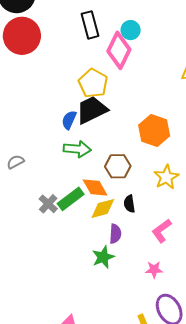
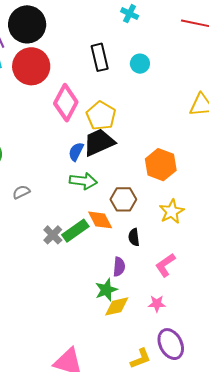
pink diamond: (119, 50) -> (66, 103), moved
yellow diamond: (103, 208) -> (117, 306), moved

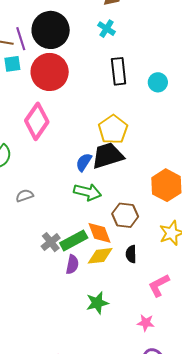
cyan cross: (130, 14) -> (107, 29), moved
pink diamond: (66, 103) -> (37, 121), moved
purple semicircle: (119, 267) -> (72, 264), moved
yellow diamond: (117, 306) -> (100, 256), moved

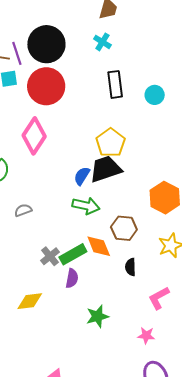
yellow diamond: (100, 256) -> (30, 301), moved

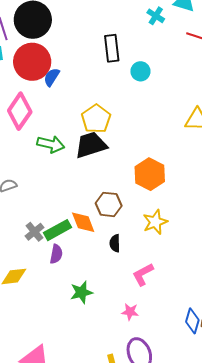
cyan cross: (102, 42) -> (156, 16), moved
black rectangle: (115, 84) -> (112, 48), moved
blue semicircle: (82, 176) -> (52, 77), moved
green arrow: (86, 206) -> (51, 144), moved

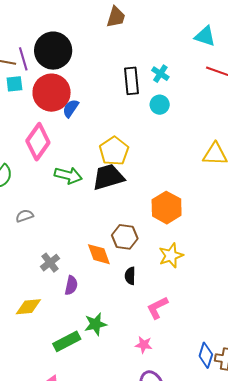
cyan cross: (156, 16) -> (160, 74), moved
green rectangle: (57, 230) -> (67, 341), moved

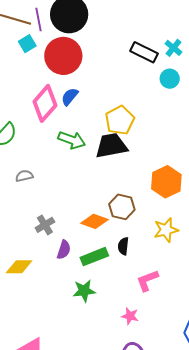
black rectangle: (131, 81) -> (144, 52), turned -64
cyan square: (14, 84) -> (27, 44), turned -30
blue semicircle: (71, 108) -> (70, 97), moved
orange diamond: (99, 254) -> (94, 221), turned -56
green rectangle: (67, 341) -> (94, 257), moved

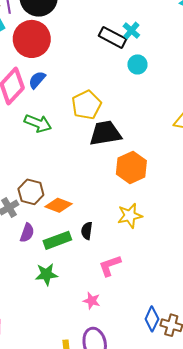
cyan cross: (173, 48) -> (131, 31), moved
black trapezoid: (111, 146) -> (105, 133), moved
brown hexagon: (122, 207) -> (31, 192), moved

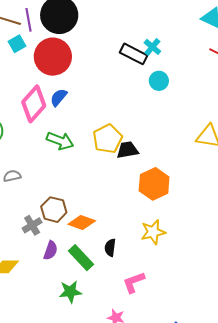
yellow pentagon: (86, 105) -> (108, 139), moved
black trapezoid: (105, 133) -> (127, 150), size x0.7
green rectangle: (57, 240) -> (81, 258), turned 68

